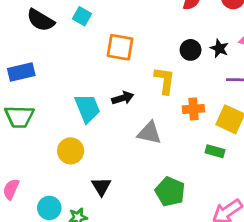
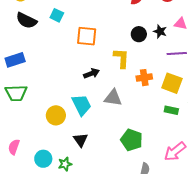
cyan trapezoid: (87, 108) -> (82, 105), moved
green rectangle: (215, 151) -> (171, 110), moved

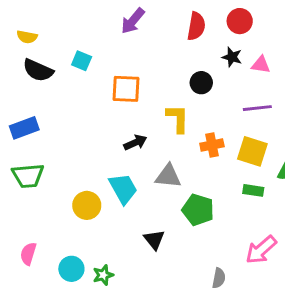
black star: (160, 31) -> (232, 57), moved
black triangle: (80, 140) -> (154, 240), moved
green pentagon: (132, 140) -> (198, 210), moved

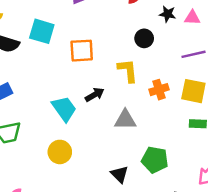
cyan square: (82, 61) -> (42, 31), size x1.5
cyan trapezoid: (123, 189) -> (64, 109), moved
green pentagon: (198, 210) -> (155, 160), moved

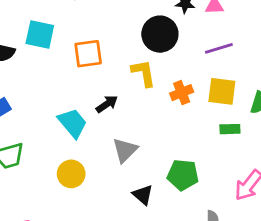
black circle: (144, 38) -> (160, 34), size x1.6
gray triangle: (125, 120) -> (125, 150), moved, turned -40

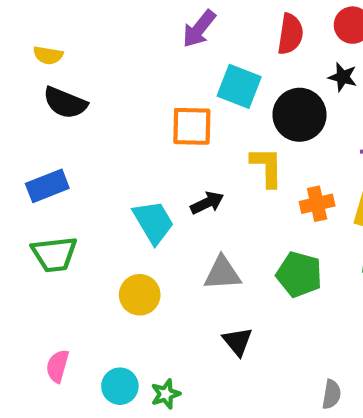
cyan square: (40, 35) -> (239, 86), moved
gray triangle: (125, 150) -> (222, 273), turned 32
green pentagon: (183, 175) -> (299, 274), moved

